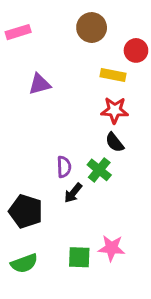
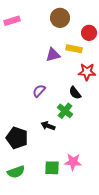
purple triangle: (40, 84) -> (53, 55), moved
red star: (115, 110) -> (87, 72), moved
purple semicircle: (64, 167) -> (39, 91), moved, turned -136
black arrow: (73, 193) -> (48, 126), turned 72

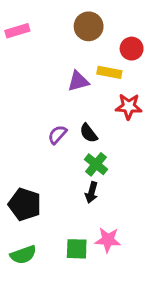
black semicircle: (75, 93) -> (89, 133), moved
black arrow: (48, 126) -> (92, 192), moved, turned -96

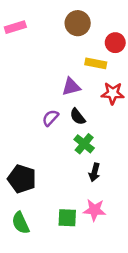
purple triangle: (78, 81) -> (71, 87), moved
black arrow: (92, 192) -> (94, 172), moved
green semicircle: (23, 255) -> (21, 223), turned 85

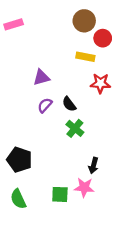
brown circle: (78, 23) -> (84, 21), moved
purple triangle: (71, 87) -> (41, 78), moved
black arrow: (94, 172) -> (93, 165), moved

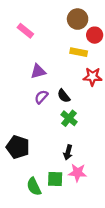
pink rectangle: (14, 24) -> (25, 31), moved, turned 56
black arrow: (93, 165) -> (68, 152), moved
green semicircle: (18, 199) -> (34, 186), moved

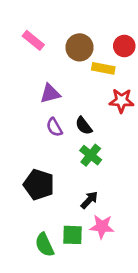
brown circle: (78, 19) -> (79, 47), moved
purple semicircle: (41, 97) -> (54, 127), turned -72
black pentagon: (18, 147) -> (39, 185), moved
black arrow: (68, 152) -> (89, 200), turned -152

